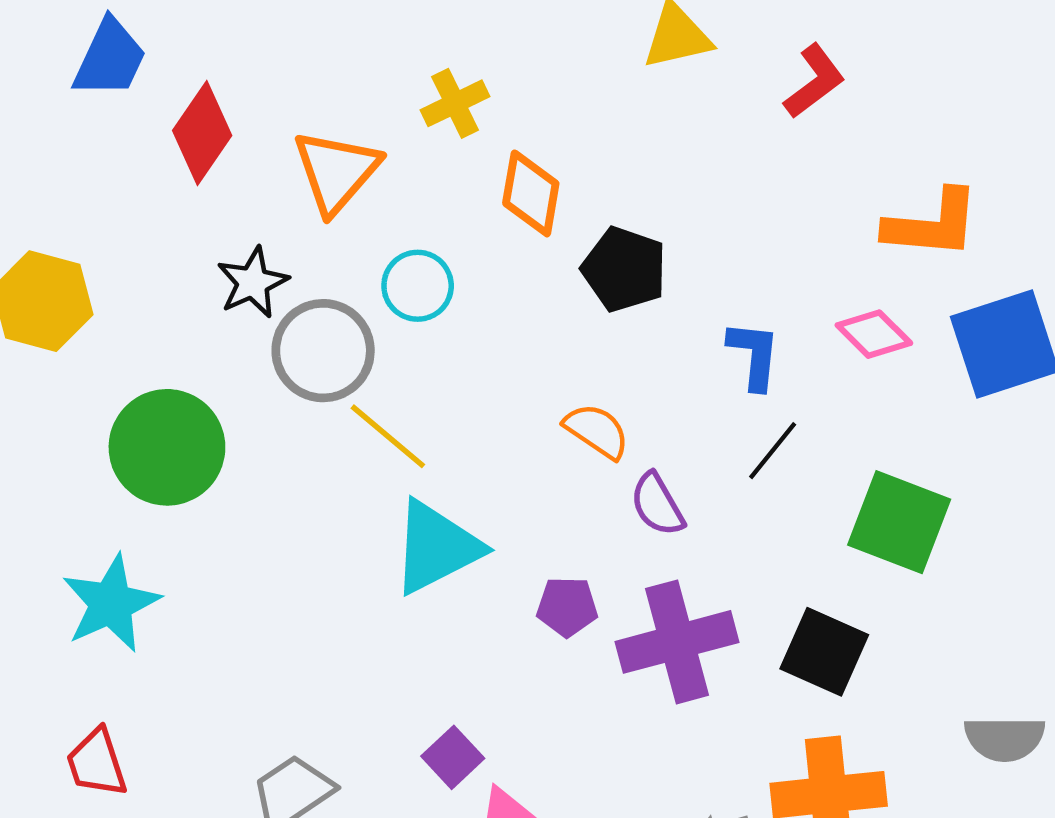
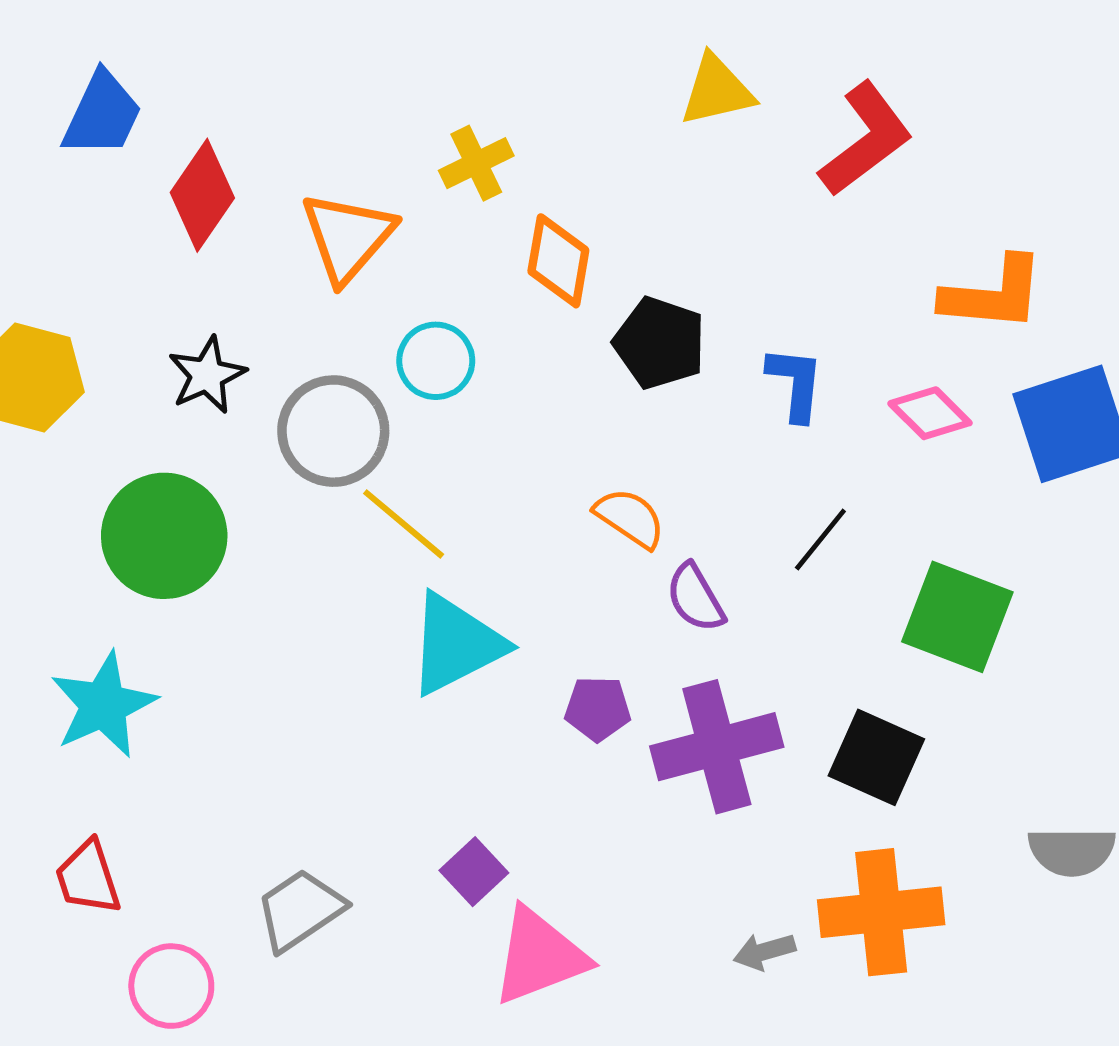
red L-shape: (814, 81) -> (866, 139), size x1.4
black star: (253, 282) -> (207, 375), moved
blue L-shape: (754, 355) -> (795, 383), moved

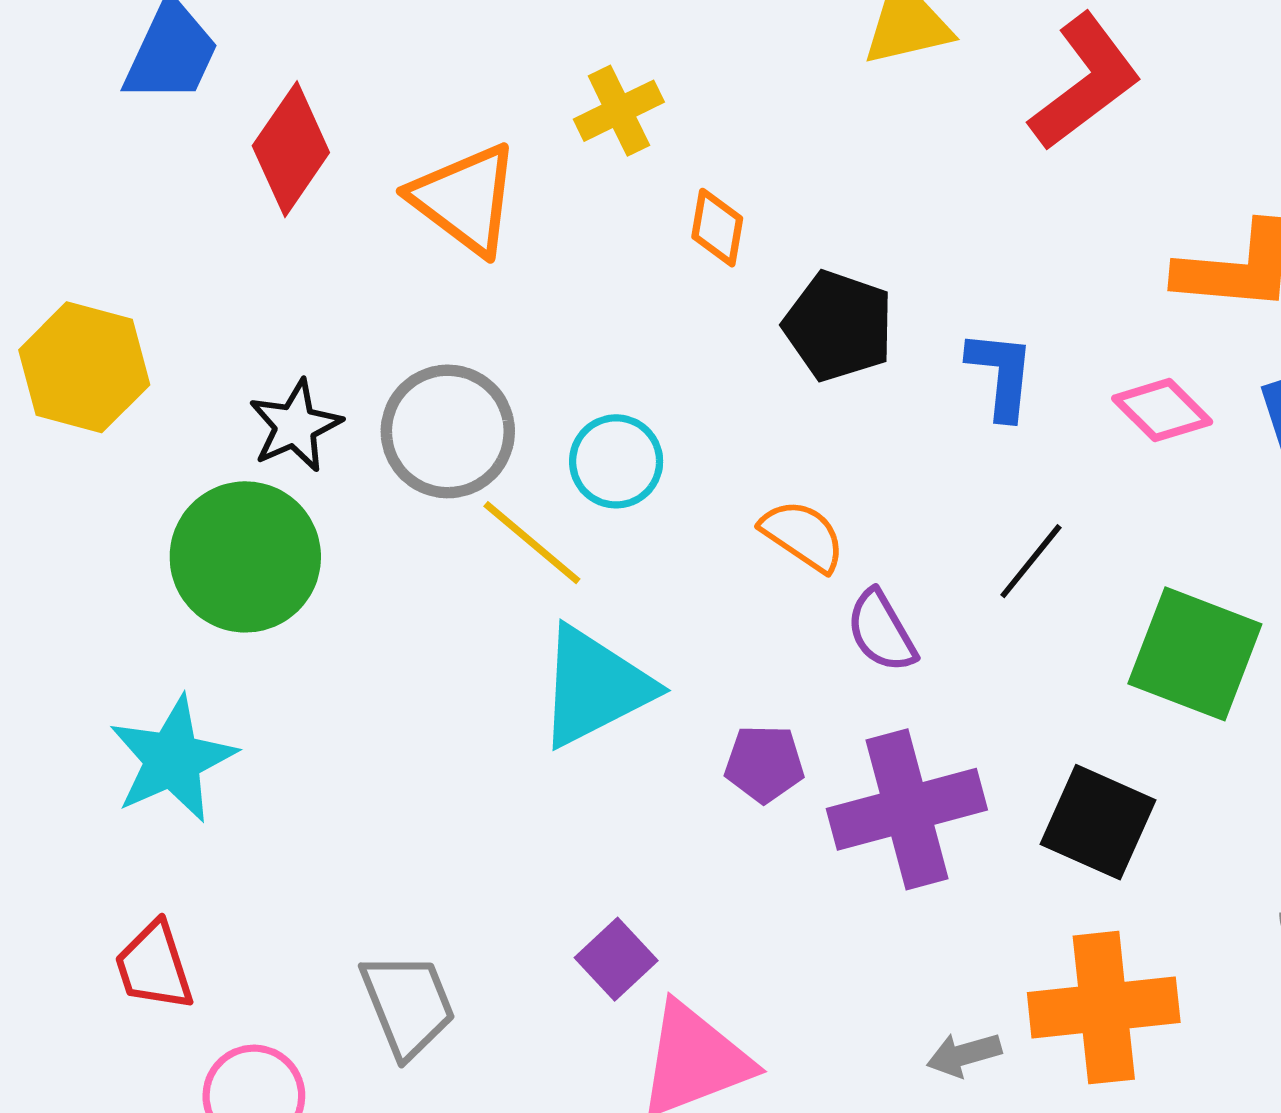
orange triangle: (348, 237) -> (465, 199), turned -34
orange diamond: (558, 261) -> (717, 228), size x0.7
cyan circle: (436, 361) -> (616, 461), moved
black star: (207, 375) -> (295, 426), moved
gray trapezoid: (300, 910) -> (408, 1005), turned 102

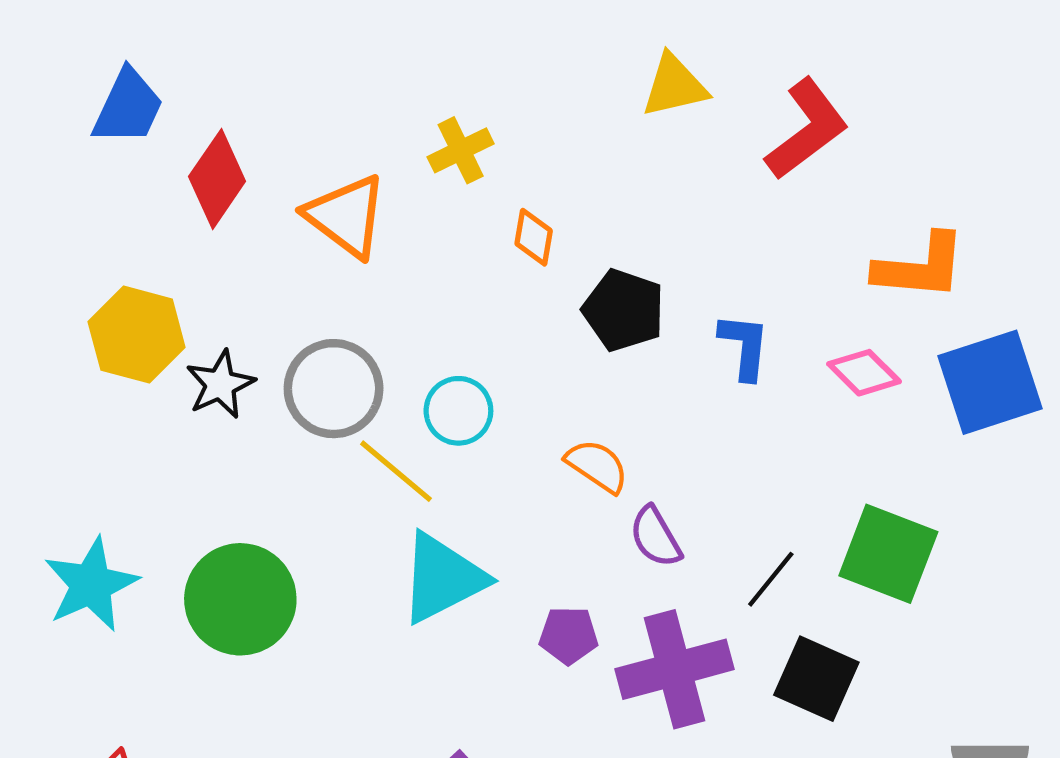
yellow hexagon: (84, 367) -> (137, 335), moved
green circle: (245, 557) -> (240, 599), moved
black line: (1031, 561) -> (771, 579), moved
cyan star: (173, 759) -> (91, 584), moved

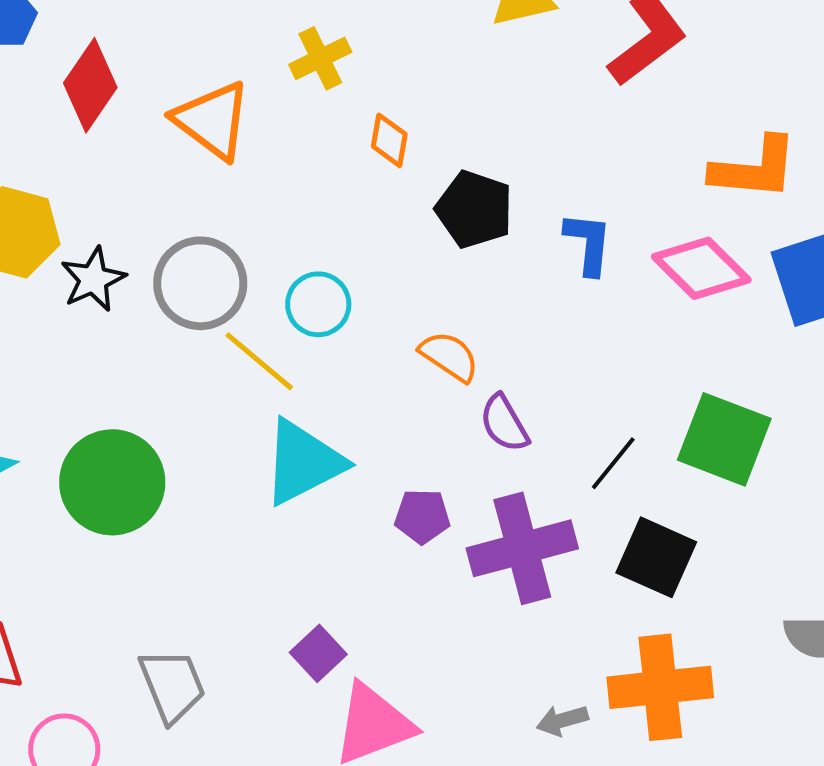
pink diamond: (864, 373) -> (701, 268), size x1.4

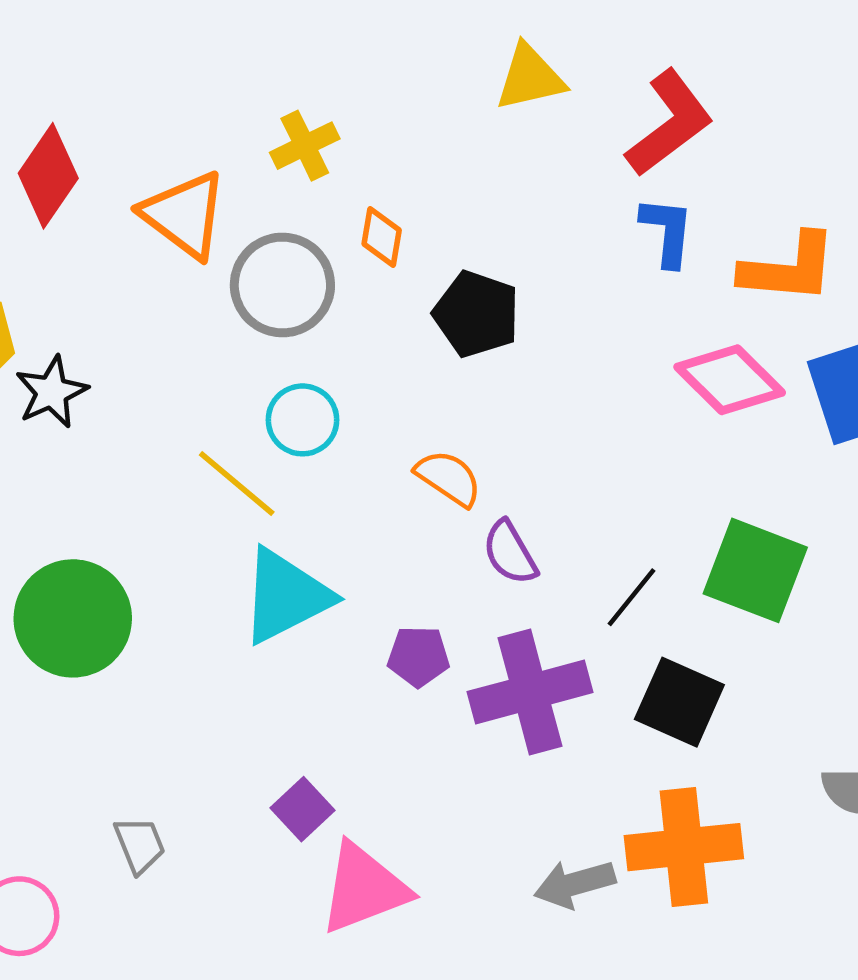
blue L-shape: (588, 243) -> (667, 231), moved
gray circle: (200, 283) -> (282, 285), moved
gray trapezoid: (172, 685) -> (140, 845), size x0.7
gray arrow: (562, 720) -> (575, 884), size x1.4

